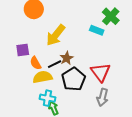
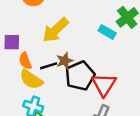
yellow semicircle: (43, 77) -> (31, 79), turned -144
black pentagon: (74, 79) -> (80, 76), moved

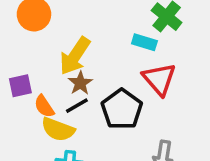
brown star: (65, 61) -> (80, 83), moved
red triangle: (104, 85) -> (159, 79), moved

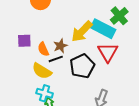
cyan rectangle: (144, 42) -> (103, 29), size x1.6
yellow arrow: (75, 56) -> (82, 31), moved
orange semicircle: (44, 106) -> (43, 49), moved

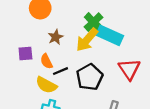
green cross: (119, 16) -> (94, 22), moved
brown star: (60, 46) -> (56, 37), moved
red triangle: (108, 52) -> (129, 69), moved

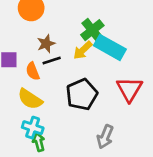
yellow arrow: (87, 40) -> (83, 50), size x0.7
black line: (61, 71) -> (52, 61), moved

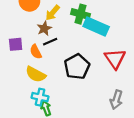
green cross: (92, 30) -> (81, 14), turned -30
yellow arrow: (83, 50) -> (53, 13), moved
gray arrow: (105, 137) -> (116, 100), moved

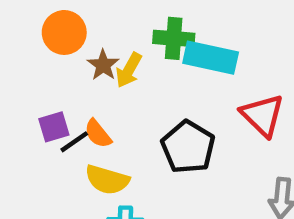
yellow arrow: (53, 13) -> (129, 70), moved
brown star: (44, 28) -> (103, 65), moved
black line: (50, 42) -> (74, 142), moved

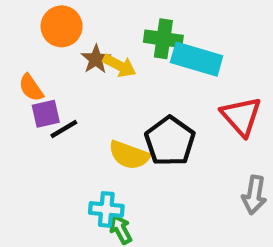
yellow arrow: (129, 70) -> (119, 66), turned -96
orange semicircle: (98, 134) -> (31, 88), moved
yellow semicircle: (107, 180) -> (129, 155), moved

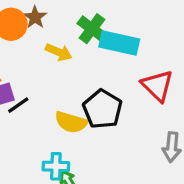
green cross: (163, 39) -> (92, 29), turned 32
brown star: (96, 59) -> (35, 17), moved

